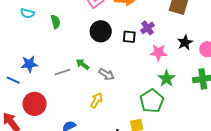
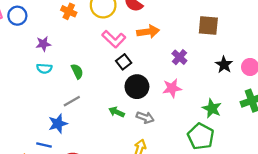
black circle: (101, 31) -> (137, 87), moved
black square: (129, 37) -> (124, 62), moved, turned -32
pink star: (159, 52) -> (172, 88), moved
gray line: (63, 72) -> (72, 101), moved

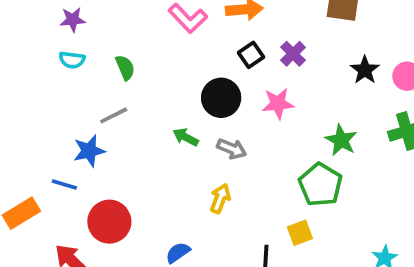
black square: (124, 62) -> (251, 55), moved

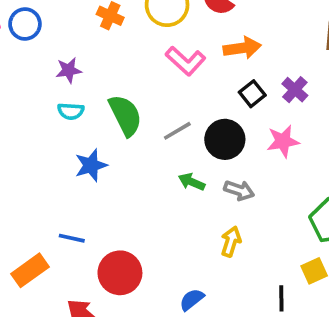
green semicircle: (125, 68) -> (125, 115), size x1.6
gray line: (114, 115) -> (177, 131), moved
blue star: (89, 151) -> (91, 165), moved

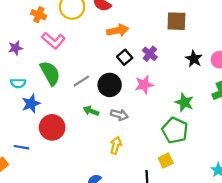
pink L-shape: (186, 61) -> (53, 40), moved
cyan semicircle: (71, 111) -> (18, 83), moved
red circle: (120, 273) -> (52, 127), moved

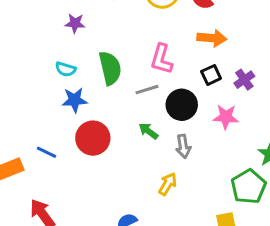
pink L-shape: (53, 40) -> (162, 59), moved, turned 50
gray arrow: (119, 115) -> (183, 146), turned 49

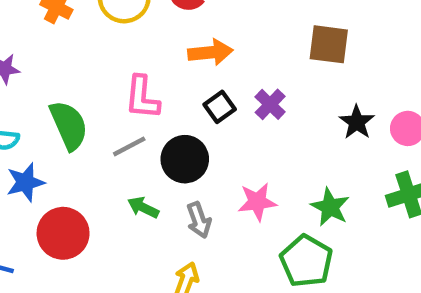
pink star: (226, 117) -> (257, 202), moved

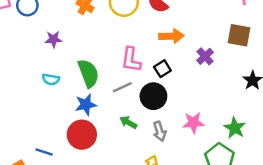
purple cross: (270, 104) -> (205, 56), moved
black square: (220, 107) -> (162, 69), moved
blue star: (25, 182) -> (86, 105), moved

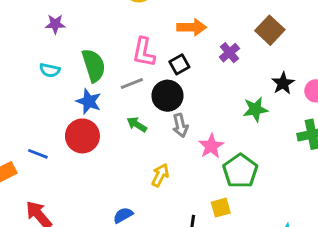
brown square: (239, 35) -> (270, 30), turned 30
blue star: (86, 105) -> (89, 101), turned 30
pink star: (193, 123) -> (211, 146), moved, turned -30
green star: (235, 128) -> (255, 109), moved, turned 30
gray arrow: (160, 131) -> (180, 125), moved

